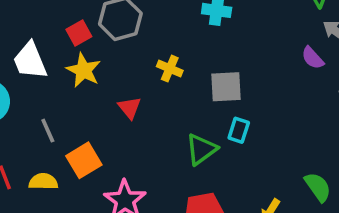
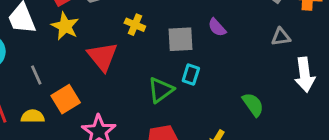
purple semicircle: (313, 58) -> (217, 27), moved
red triangle: (130, 108) -> (102, 56), size x1.6
green semicircle: (318, 187) -> (253, 105), moved

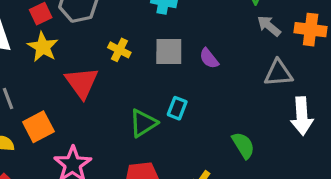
gray triangle: (281, 37) -> (278, 73), size x1.4
gray square: (181, 39) -> (169, 51), moved

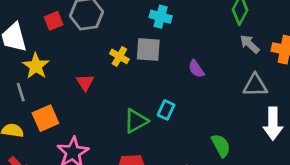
yellow star: (43, 47) -> (36, 66), moved
gray square: (169, 51) -> (148, 50), moved
red triangle: (82, 83) -> (85, 82), size x0.6

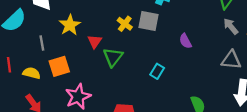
yellow star: (36, 66) -> (70, 25), moved
green triangle: (136, 121) -> (113, 57), moved, turned -30

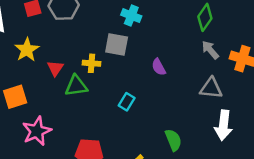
yellow cross: (125, 24) -> (92, 63), moved, turned -32
green triangle: (113, 57) -> (76, 86), turned 45

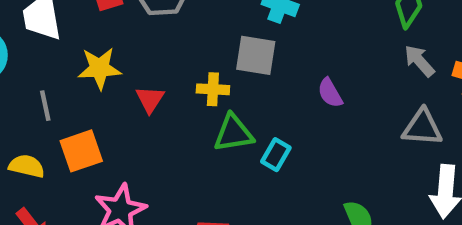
yellow star: (27, 50) -> (99, 68), turned 30
green triangle: (76, 86) -> (233, 133), moved

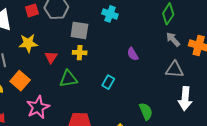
gray square: (256, 55) -> (79, 30), moved
green triangle: (233, 133) -> (68, 79), moved
orange square: (81, 151) -> (20, 81), turned -30

